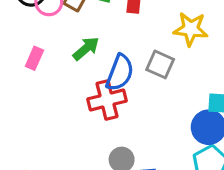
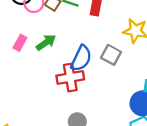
green arrow: (86, 48) -> (46, 42), moved

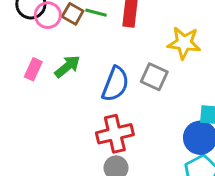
red cross: (70, 78) -> (115, 134), moved

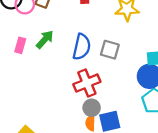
gray square: (154, 77) -> (110, 50), moved

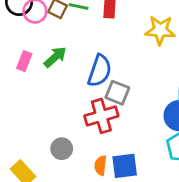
gray square: (110, 50) -> (117, 93), moved
gray circle: (92, 108) -> (62, 149), moved

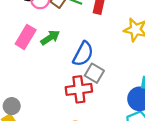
pink rectangle: (24, 61) -> (26, 37), size x1.5
gray circle: (62, 149) -> (12, 106), moved

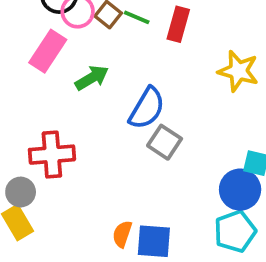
pink rectangle: (26, 37) -> (48, 51), moved
red cross: (79, 89) -> (52, 155), moved

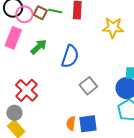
gray square: (165, 142) -> (88, 86), moved, turned 30
red cross: (52, 155) -> (27, 90), turned -30

